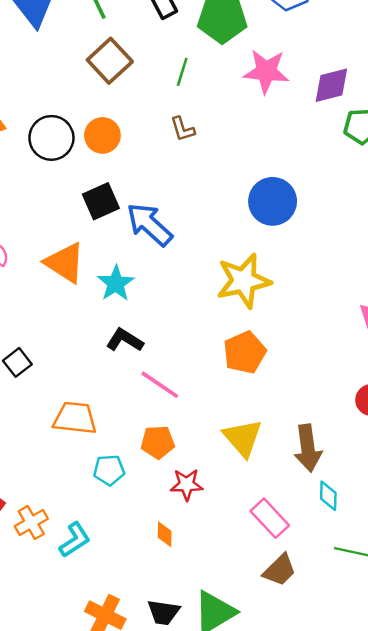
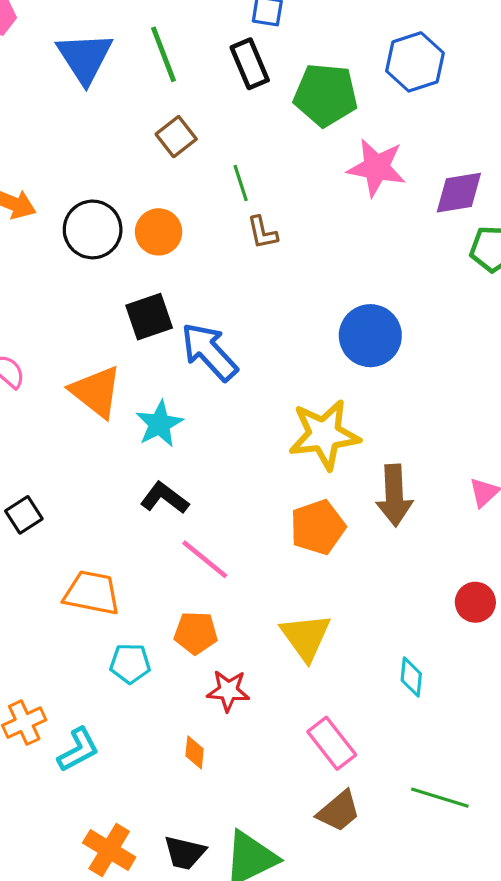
brown square: (110, 61) -> (176, 137), size x0.7
green line: (182, 72) -> (241, 183), moved, turned -40
brown arrow: (308, 448) -> (394, 495), moved
cyan diamond: (328, 496) -> (411, 677), moved

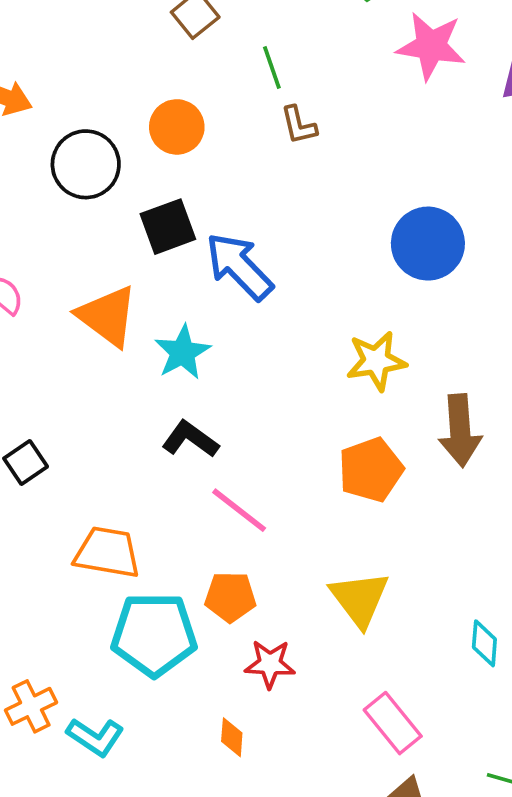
black circle: (93, 229) -> (86, 164), moved
yellow star: (324, 435) -> (376, 361), size x0.7
cyan pentagon: (130, 664) -> (154, 634), size x1.8
cyan L-shape: (78, 750) -> (95, 737), turned 63

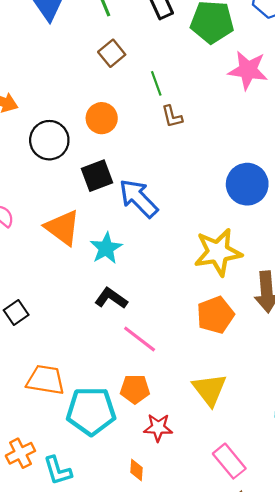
yellow star: (376, 361) -> (218, 252), size x1.4
orange trapezoid: (107, 552) -> (45, 380), moved
cyan L-shape: (95, 737) -> (58, 471), turned 40

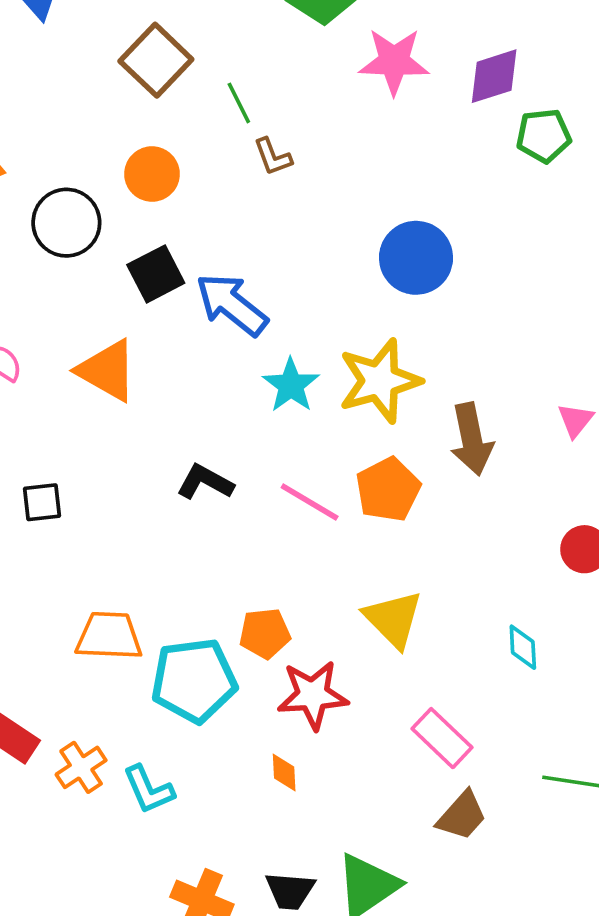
brown square: (112, 53) -> (156, 60), size x1.5
cyan star: (106, 248) -> (291, 385), moved
black square: (16, 313) -> (42, 502), moved, turned 35
pink line: (140, 339) -> (310, 502), moved
red star: (158, 428) -> (313, 695), size x1.4

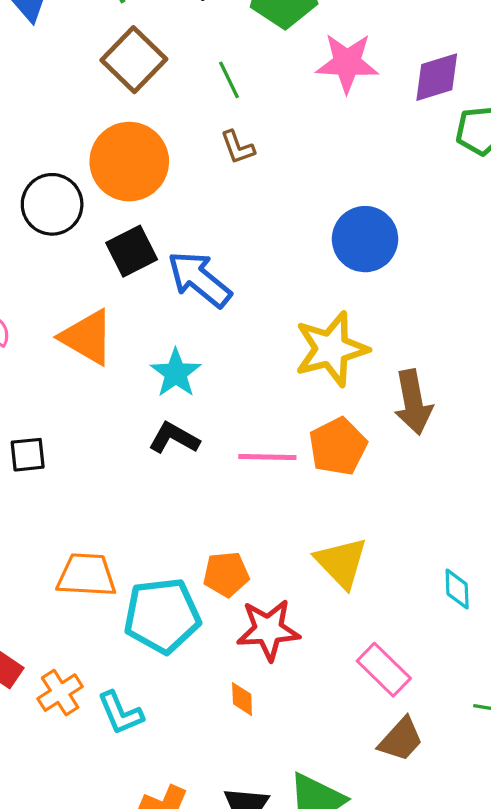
green line: (239, 103) -> (229, 80), moved
orange circle: (152, 174) -> (129, 162), size x1.6
cyan star: (291, 385) -> (176, 373), moved
pink line: (310, 502) -> (267, 457), turned -30

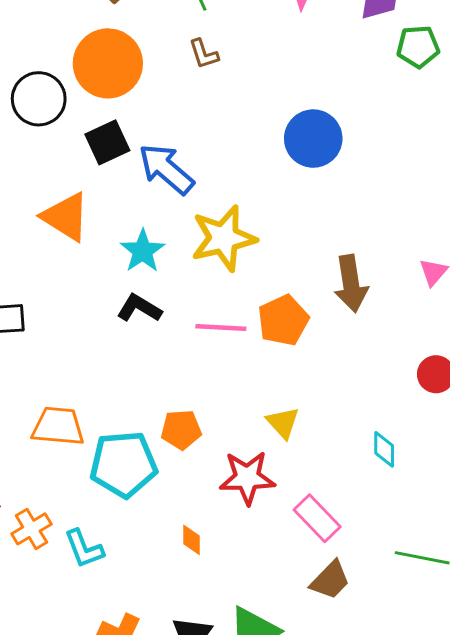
yellow star: (331, 349) -> (224, 238), moved
yellow triangle: (341, 563) -> (283, 423), size x0.7
red star: (268, 630) -> (247, 478), moved

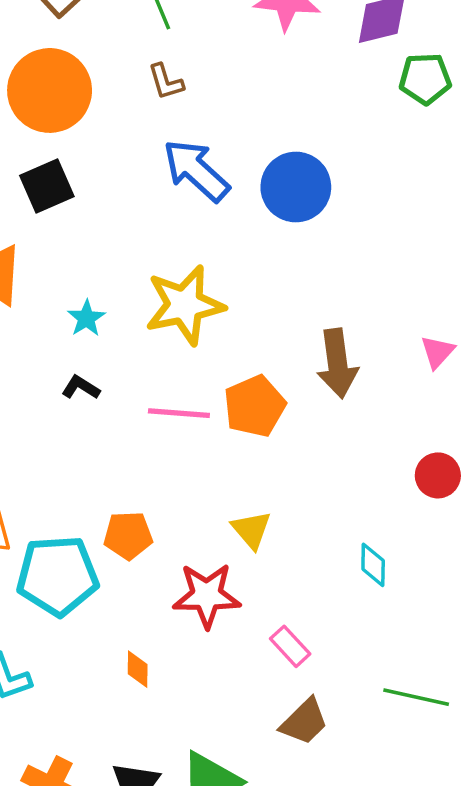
blue arrow: (166, 169) -> (196, 170), moved
cyan star: (143, 251) -> (86, 318), size x0.7
black L-shape: (139, 308) -> (81, 387), size x0.7
pink rectangle: (317, 518) -> (290, 646), size x0.7

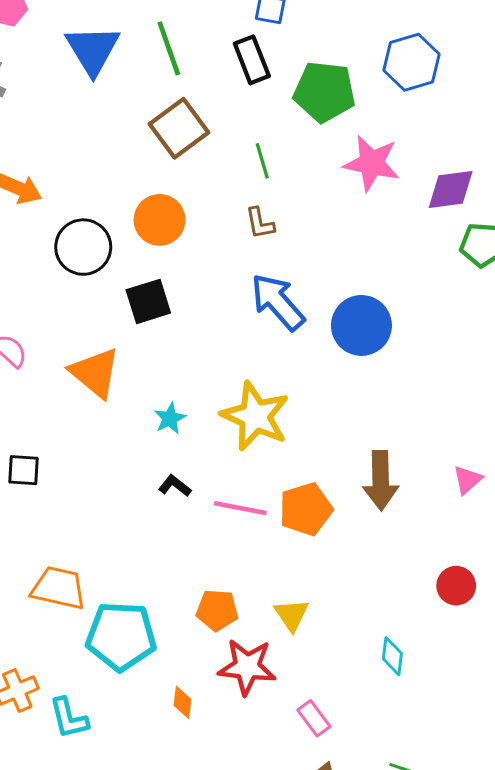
orange circle: (50, 90) -> (160, 220), size x0.7
yellow star: (185, 305) -> (255, 416), turned 30
black L-shape: (81, 387) -> (175, 486), moved
orange pentagon: (128, 535) -> (217, 610), moved
orange diamond: (138, 669) -> (182, 702), moved

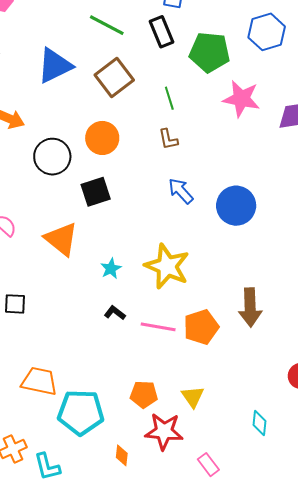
green line: (169, 48) -> (107, 25), turned -42
blue triangle: (93, 50) -> (55, 66), moved, turned 36
blue arrow: (278, 302) -> (181, 191), size x0.7

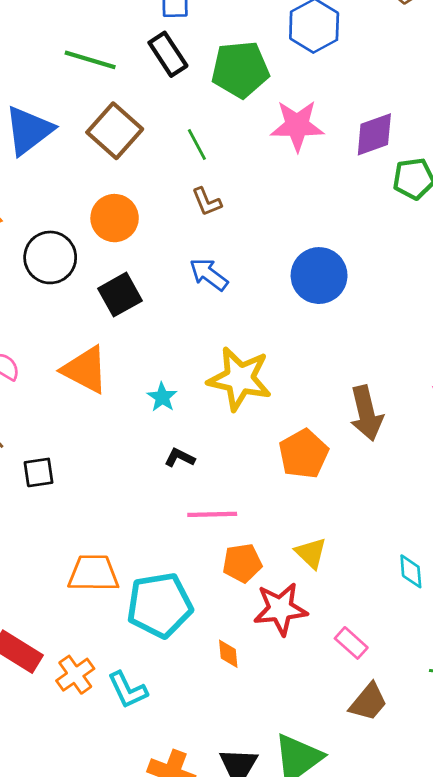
blue arrow: (181, 191) -> (209, 274), moved
pink line: (158, 327) -> (212, 514), moved

